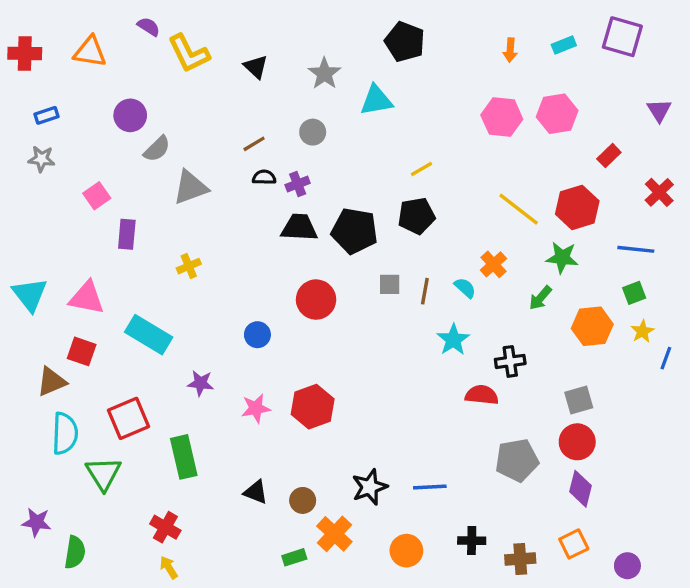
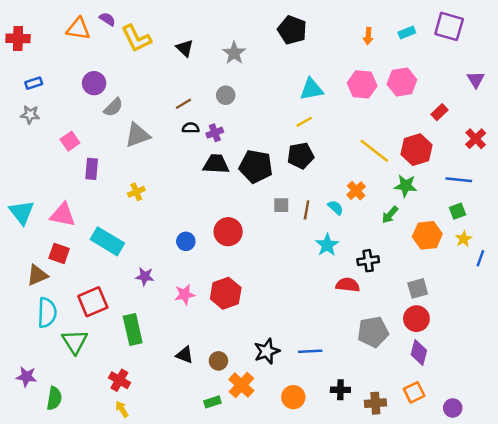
orange triangle: (90, 52) -> (78, 29), moved
cyan triangle: (376, 100) -> (311, 89), moved
red circle: (316, 300) -> (228, 232), moved

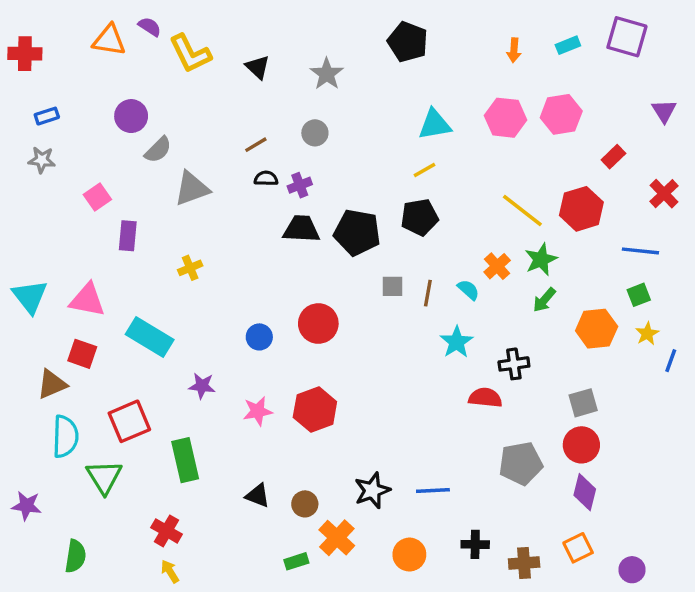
green star: (406, 186) -> (541, 259), moved, turned -30
purple star: (26, 377) -> (27, 506), moved

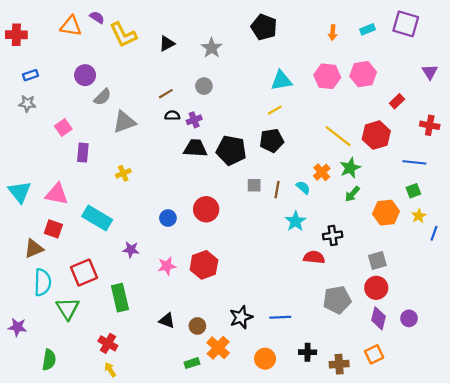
black triangle: (258, 67) -> (167, 44), turned 49
red cross: (664, 194) -> (430, 125), turned -36
purple circle: (632, 570) -> (409, 318), moved

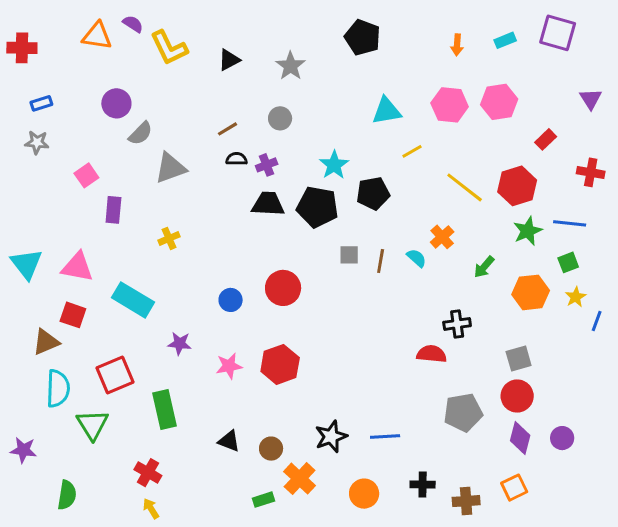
yellow line: (275, 110) -> (412, 151), moved
green star: (350, 168) -> (528, 231), moved
cyan star: (296, 221) -> (334, 165), moved

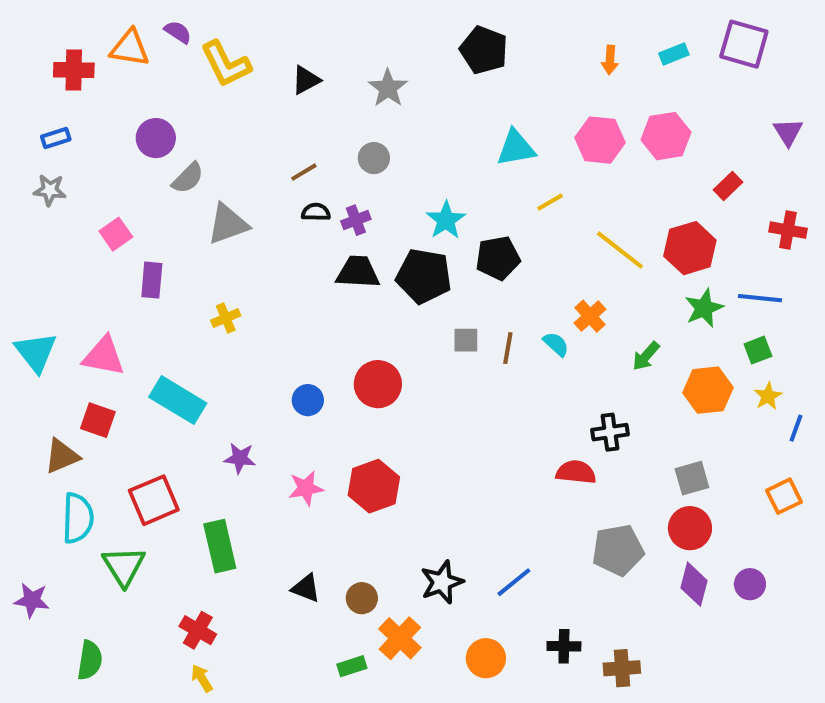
red cross: (22, 48) -> (74, 70), moved
blue line: (385, 437) -> (514, 582), turned -36
orange square: (514, 488) -> (784, 496), moved

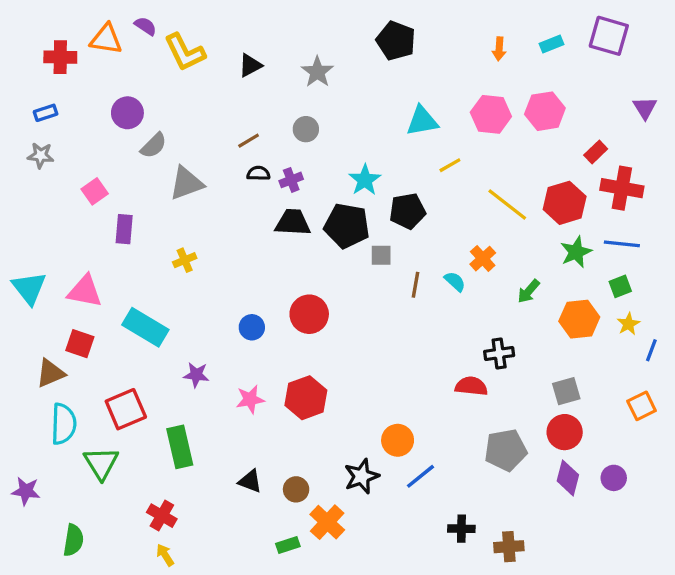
red cross: (788, 230) -> (622, 188), moved, size x1.4
gray square: (466, 340) -> (381, 255), moved
orange circle: (486, 658) -> (398, 440), moved

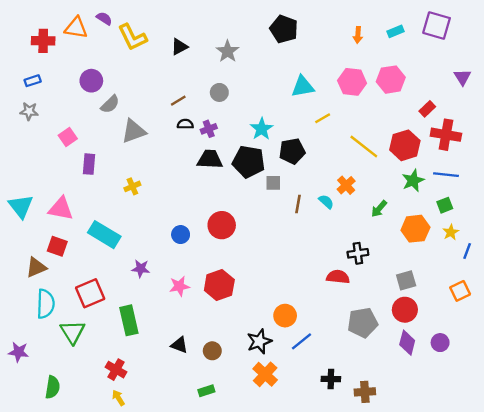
orange cross: (327, 522) -> (265, 374), moved

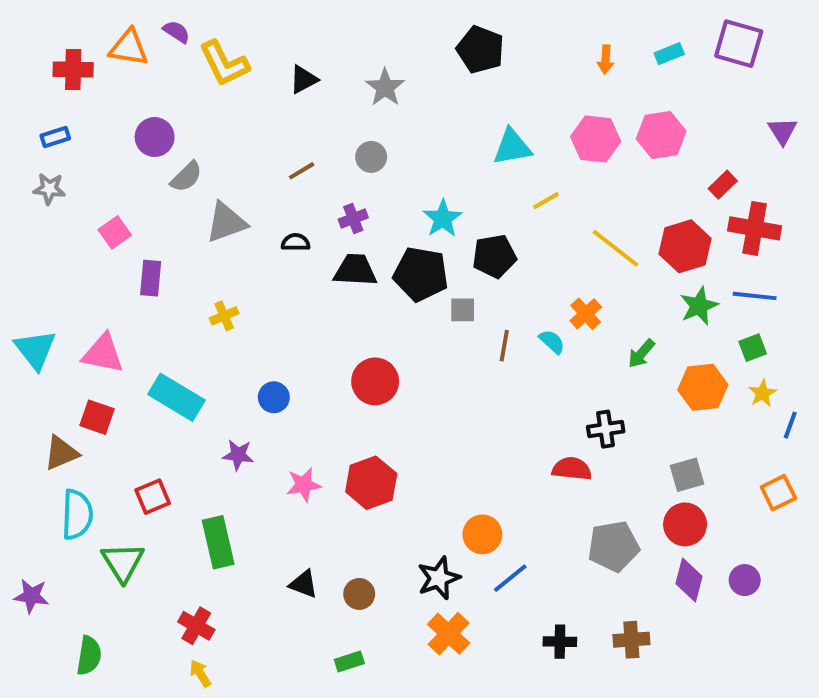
black semicircle: (185, 124) -> (296, 242), moved
blue circle: (181, 235) -> (274, 397), moved
red square: (90, 293) -> (153, 497), size x0.7
brown cross: (365, 392) -> (631, 640), moved

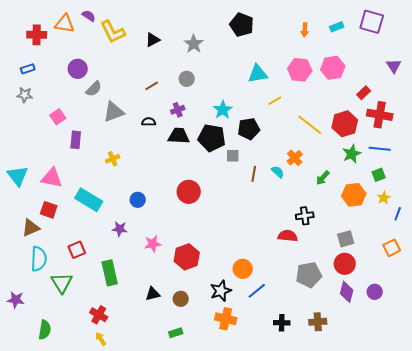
red hexagon: (371, 483) -> (187, 257), moved
black triangle: (304, 584) -> (153, 294), turned -35
orange cross: (449, 634) -> (226, 319), turned -30

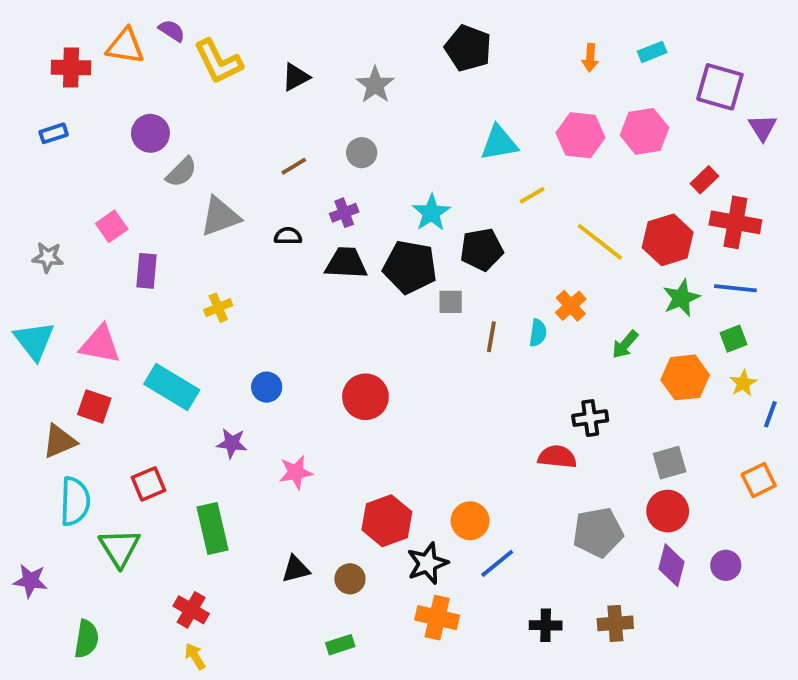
purple square: (372, 22) -> (720, 87), moved
gray star: (25, 95) -> (48, 257), moved
cyan semicircle: (278, 172) -> (538, 333), turned 56
red circle: (189, 192) -> (365, 397), moved
red hexagon: (187, 257) -> (387, 521), moved

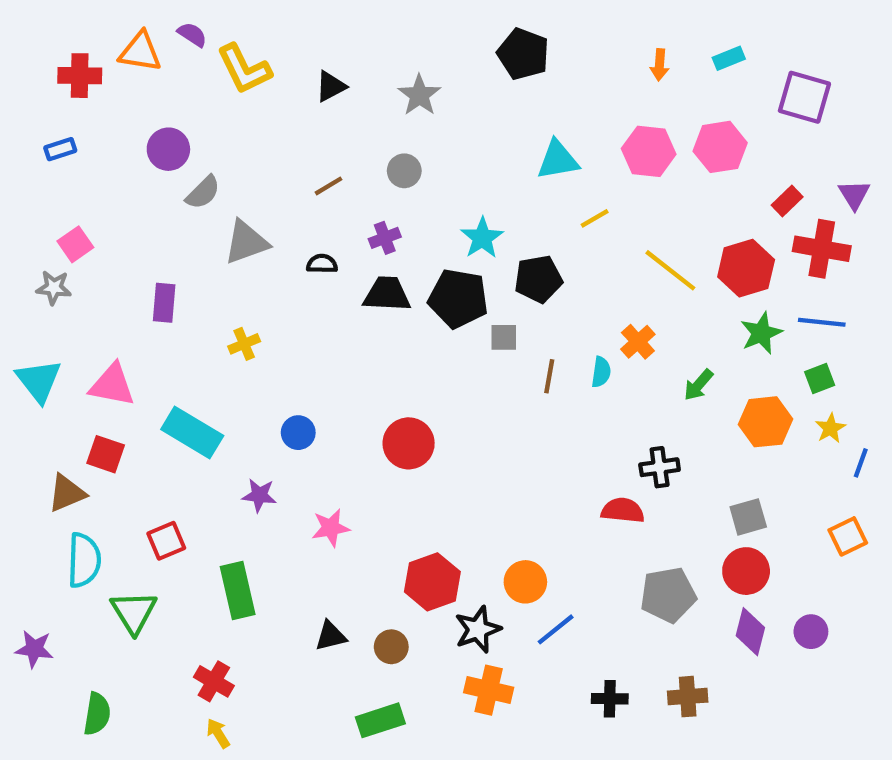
purple triangle: (763, 128) -> (854, 195), moved
pink square: (112, 226) -> (75, 244), moved
green rectangle: (340, 645) -> (380, 720), size x1.5

